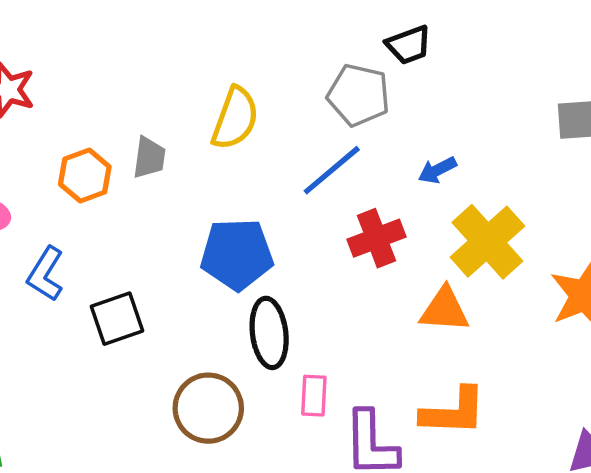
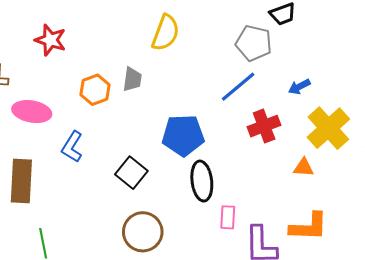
yellow semicircle: (235, 118) -> (166, 33), moved
orange triangle: (444, 310) -> (303, 168), size x0.7
black square: (117, 319) -> (131, 173), moved, turned -32
brown circle: (208, 408) -> (143, 232), moved

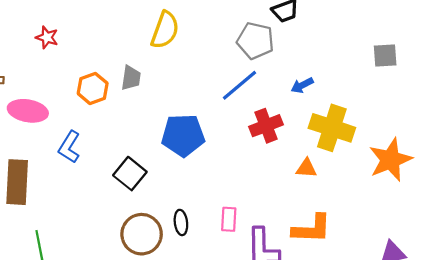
red star: (50, 40) -> (47, 37), size x0.7
yellow cross: (328, 128) -> (332, 128), turned -30
black ellipse: (202, 181) -> (181, 222), moved, size x0.6

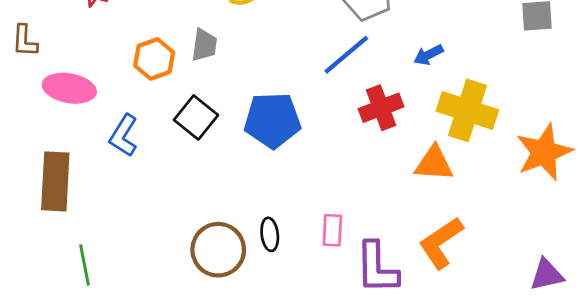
orange triangle: (306, 168) -> (434, 163), size x1.4
black square: (130, 174) -> (196, 117), moved
orange L-shape: (312, 229) -> (441, 243), turned 144

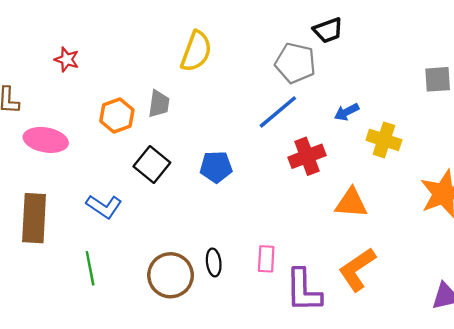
yellow cross: (467, 110) -> (384, 140), moved, size x0.7
blue pentagon: (272, 120) -> (216, 167), size x0.7
blue L-shape: (124, 136) -> (104, 206), moved, turned -88
green line: (85, 265) -> (90, 268), moved

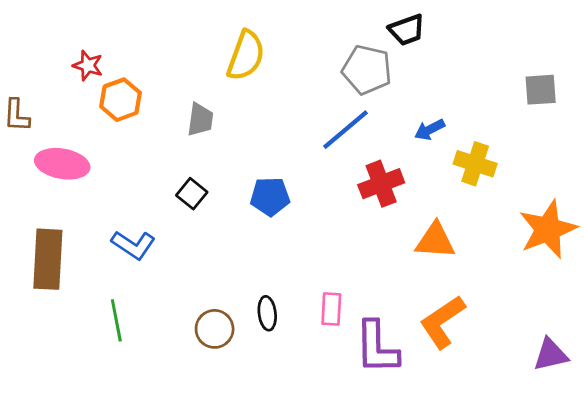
orange hexagon: (117, 115) -> (121, 100), moved
black square: (152, 164) -> (192, 194), size x0.7
brown circle: (171, 275) -> (215, 329), size x0.7

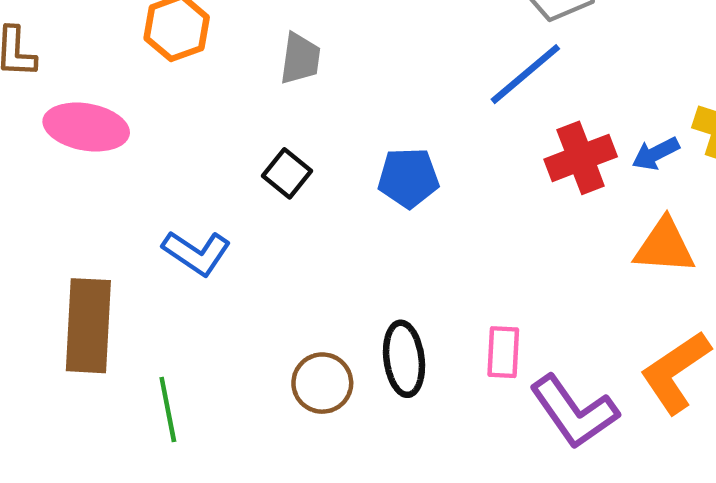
blue arrow: (430, 130) -> (656, 154), moved
brown rectangle: (48, 259) -> (88, 326), moved
black ellipse: (267, 313) -> (404, 359), size x1.4
green line: (116, 320) -> (168, 410), moved
purple L-shape: (377, 347) -> (574, 412), turned -34

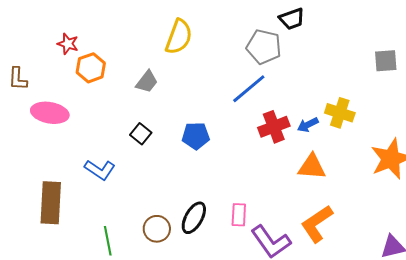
gray trapezoid: (300, 59) -> (147, 82), turned 30
black ellipse: (404, 359) -> (194, 218), turned 36
green line: (168, 410) -> (108, 241), moved

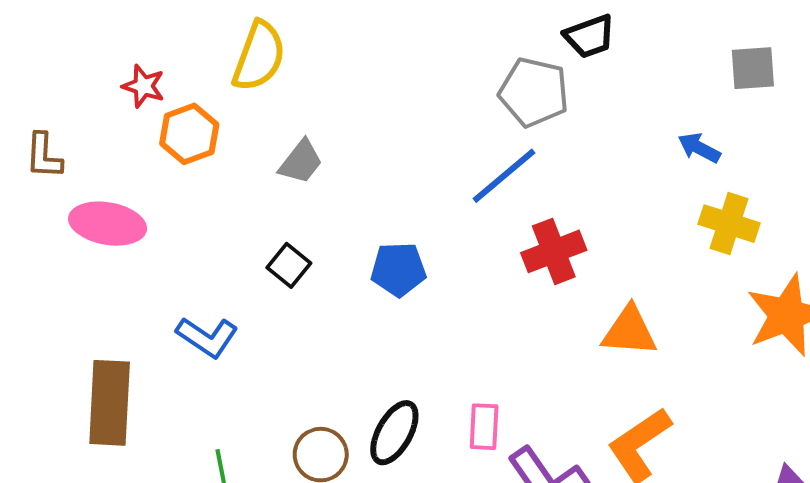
yellow semicircle: (179, 37) -> (259, 56), moved
gray square: (386, 61) -> (753, 68), moved
yellow cross: (340, 113) -> (729, 224), moved
blue arrow: (308, 125) -> (699, 148), moved, turned 55

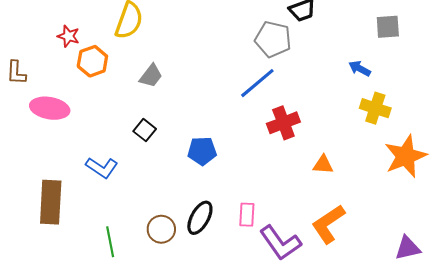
blue pentagon: (398, 269) -> (202, 151), moved
orange triangle: (629, 331) -> (323, 165), size x0.7

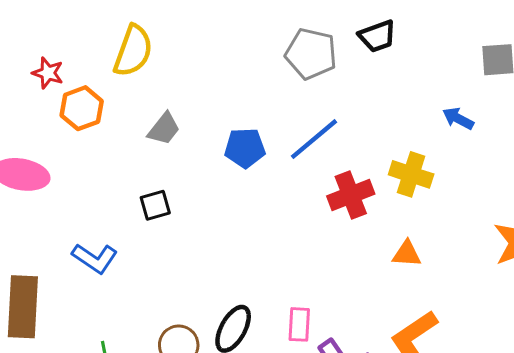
gray pentagon: (273, 39) -> (311, 54), moved
yellow cross: (375, 108) -> (411, 174), moved
black square: (145, 130) -> (155, 205), turned 35
blue pentagon: (202, 151) -> (245, 148), moved

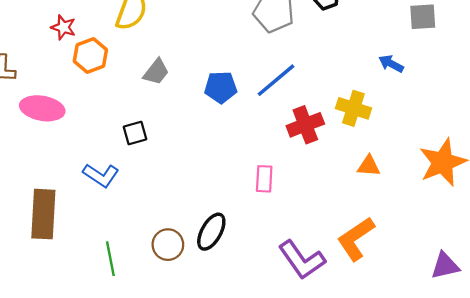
black square: (155, 205) -> (135, 133), moved
orange triangle: (407, 254) -> (369, 166), moved
pink rectangle: (299, 324) -> (264, 179), moved

